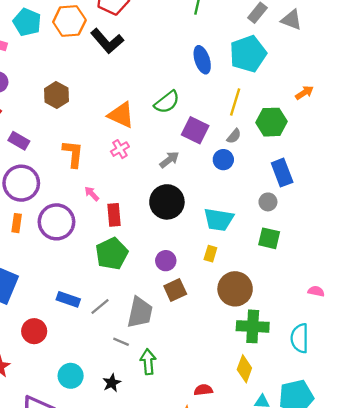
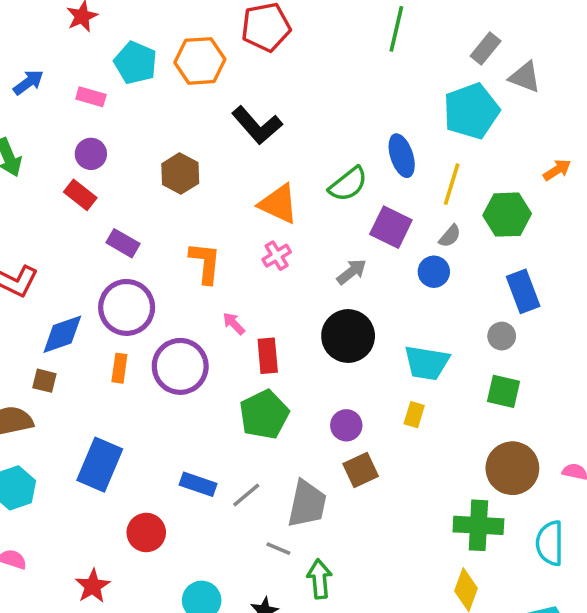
gray triangle: (291, 20) -> (525, 77), moved
black L-shape: (107, 41) -> (257, 125), moved
blue ellipse: (202, 60) -> (402, 156), moved
brown circle: (235, 289) -> (512, 468), moved

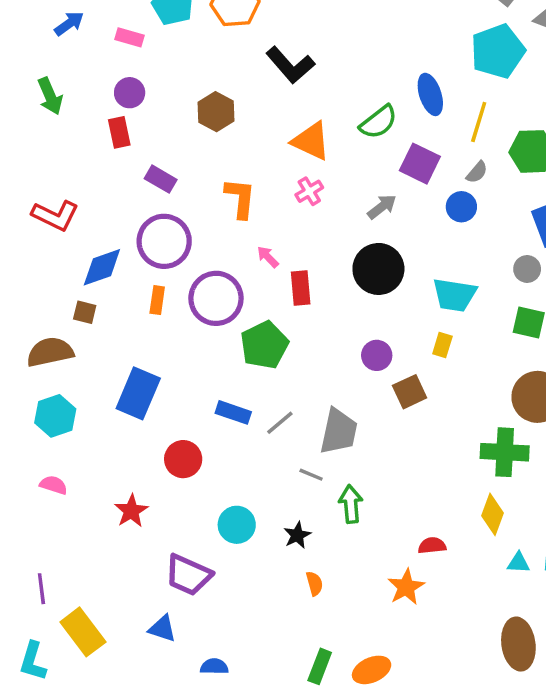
red rectangle: (80, 195) -> (119, 132), turned 40
green pentagon: (264, 415) -> (264, 345), moved
brown square: (361, 470) -> (410, 392), moved

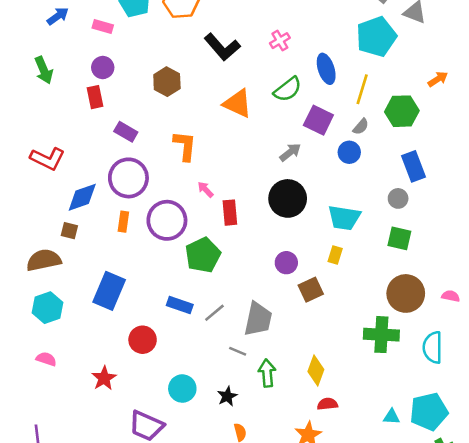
pink cross: (309, 191) -> (280, 41), moved
yellow diamond: (493, 514) -> (316, 371), moved

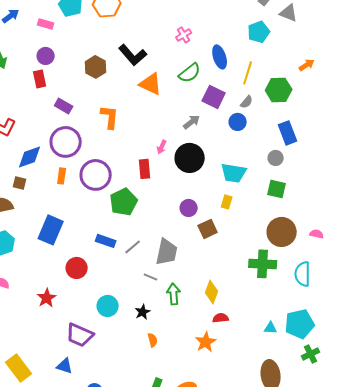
cyan pentagon: (376, 37) -> (259, 32), size x0.7
black L-shape: (222, 47) -> (133, 55), moved
pink arrow: (205, 189) -> (162, 147), moved, turned -112

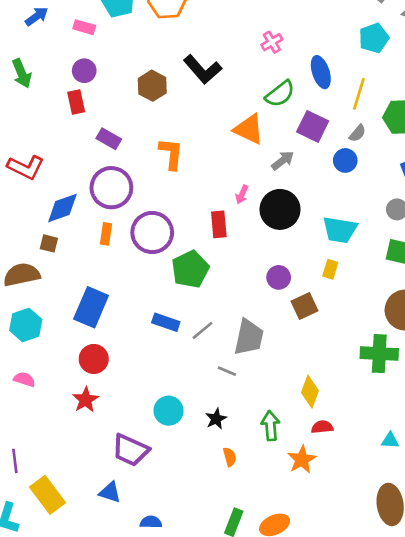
orange triangle: (151, 84) -> (249, 129), moved
red circle: (77, 268) -> (94, 359), moved
green arrow: (174, 294) -> (270, 426), moved

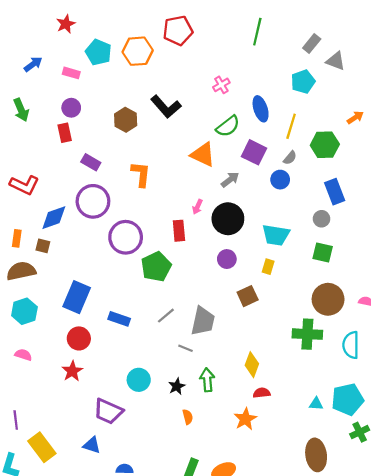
orange rectangle: (106, 234) -> (17, 238), moved
purple circle: (279, 277) -> (227, 259), moved
blue rectangle: (166, 322) -> (119, 319), moved
green arrow: (270, 426) -> (207, 380), moved

